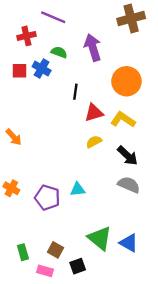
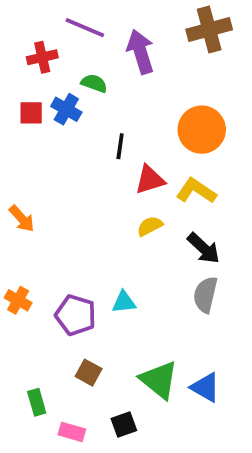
purple arrow: (93, 48) -> (141, 52), moved
gray semicircle: (129, 185) -> (205, 295), turned -100
brown square: (56, 250) -> (89, 373), moved

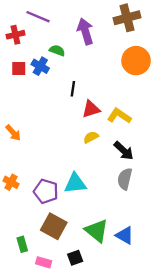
purple line: (85, 28) -> (38, 17), moved
red cross: (42, 57) -> (15, 35), moved
orange circle: (202, 130) -> (136, 61), moved
cyan triangle: (124, 302) -> (75, 183), size x1.5
brown square: (89, 373) -> (54, 226), size x1.6

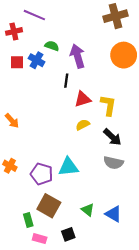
purple arrow: (85, 31) -> (78, 56), moved
yellow L-shape: (119, 116) -> (108, 105), turned 65
gray semicircle: (125, 179) -> (113, 163), turned -90
green triangle: (97, 231) -> (88, 210), size x0.6
green rectangle: (22, 244) -> (28, 220), moved

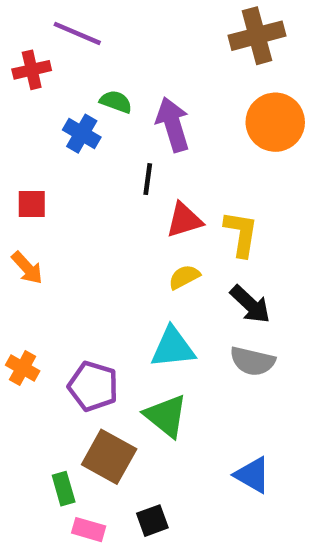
red square: (17, 62) -> (32, 204), moved
cyan triangle: (68, 167) -> (173, 348), moved
green triangle: (88, 210) -> (166, 416), moved, size x1.5

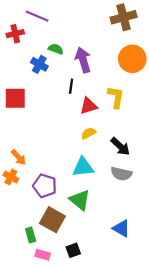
red square: (32, 204) -> (15, 98), size x1.5
yellow L-shape: (241, 234) -> (116, 97), moved
orange arrow: (27, 268) -> (19, 157), moved

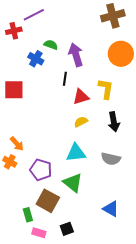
purple line: (37, 16) -> (34, 15), turned -50
black arrow: (120, 146) -> (114, 122), moved, turned 36

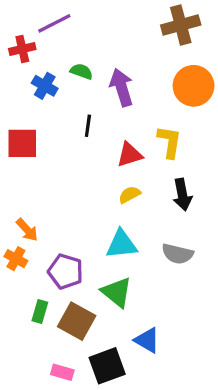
blue cross: (36, 59) -> (45, 86), moved
black line: (65, 79) -> (88, 126), moved
blue triangle: (111, 209) -> (147, 340), moved
green rectangle: (28, 215) -> (40, 311), moved, turned 32
black square: (67, 229) -> (107, 366), size x1.6

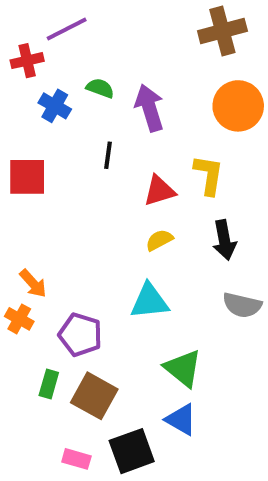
gray semicircle: (178, 254) -> (242, 305), moved
green triangle: (117, 292) -> (183, 368), moved

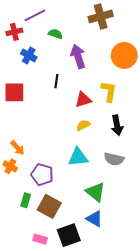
brown cross: (222, 31) -> (101, 16), moved
green semicircle: (100, 88) -> (55, 34), moved
gray semicircle: (242, 305) -> (114, 159), moved

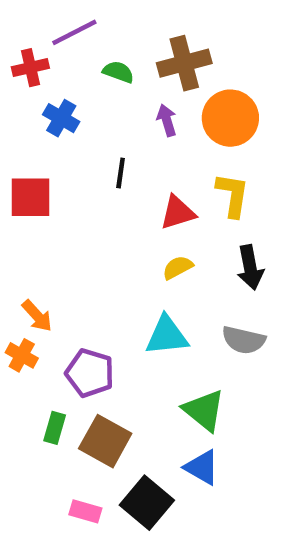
brown cross: (101, 16) -> (184, 63), moved
orange circle: (124, 55) -> (230, 118), moved
purple arrow: (78, 56) -> (167, 120), size x0.6
black square: (69, 235) -> (147, 503), turned -30

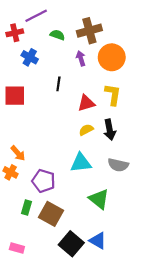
black arrow: (250, 267) -> (110, 130), moved
blue triangle: (202, 467) -> (98, 241), moved
pink rectangle: (85, 511) -> (17, 248), moved

